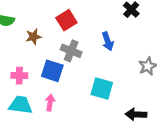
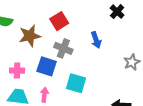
brown star: (33, 37) -> (30, 36), size x1.5
cyan square: (102, 88) -> (76, 83), moved

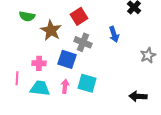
brown star: (30, 36) -> (51, 30), turned -30
cyan square: (76, 83) -> (87, 83), moved

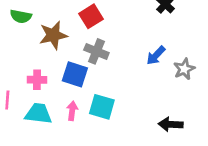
brown star: (51, 30) -> (53, 35), turned 30
blue arrow: (114, 34) -> (156, 55), moved, turned 63

